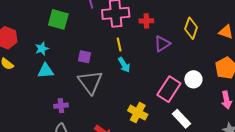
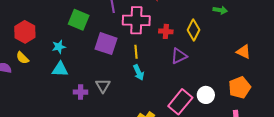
yellow diamond: (191, 28) -> (193, 30), moved
purple square: (84, 57) -> (106, 44), moved, size x1.6
gray triangle: (90, 82) -> (103, 86), size x0.6
purple cross: (61, 106) -> (81, 92), moved

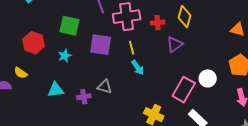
red hexagon: (25, 32) -> (34, 43), moved
cyan star: (59, 47) -> (65, 56), moved
cyan triangle: (60, 69) -> (56, 90), moved
gray triangle: (103, 86) -> (105, 87), turned -35

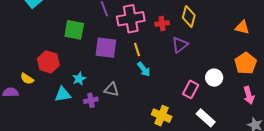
red hexagon: (34, 43) -> (48, 62), moved
cyan star: (65, 56) -> (79, 79), moved
pink rectangle: (184, 90) -> (191, 89), size x0.7

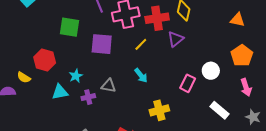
red cross: (162, 24) -> (157, 18), size x1.6
yellow line: (137, 49) -> (141, 44), moved, turned 64
cyan arrow: (144, 69) -> (141, 75), moved
yellow cross: (162, 116) -> (159, 110), turned -36
white rectangle: (206, 118) -> (219, 110), moved

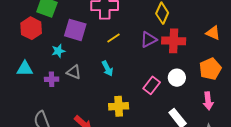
red cross: (157, 18) -> (174, 41), moved
red hexagon: (45, 60) -> (31, 28), moved
cyan star: (76, 76) -> (58, 51), moved

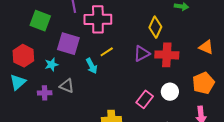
red hexagon: (31, 28) -> (23, 56), moved
cyan arrow: (107, 68) -> (92, 66), moved
cyan triangle: (25, 69) -> (18, 82), turned -42

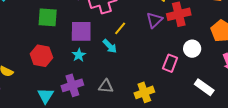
cyan star: (51, 65) -> (79, 55), moved
cyan triangle: (18, 82) -> (46, 96), moved
gray triangle: (67, 86) -> (106, 86), moved
purple cross: (45, 93) -> (72, 85), size x1.5

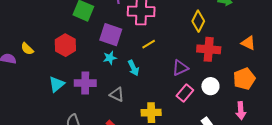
purple triangle: (154, 20) -> (180, 68), moved
cyan arrow: (110, 46) -> (133, 68), moved
cyan star: (79, 55) -> (110, 58), moved

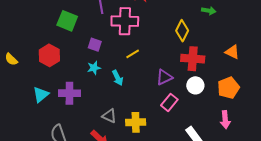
purple square: (111, 35) -> (95, 45), size x0.6
white circle: (210, 86) -> (195, 85), moved
gray triangle: (117, 94) -> (109, 116), moved

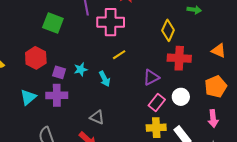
purple square: (95, 45) -> (59, 72), moved
white circle: (195, 85) -> (181, 97), moved
yellow cross: (136, 122) -> (156, 128), moved

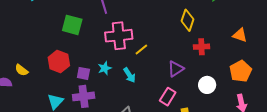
pink cross: (111, 22) -> (119, 36), moved
red cross: (179, 58) -> (201, 47), size x0.7
pink rectangle: (157, 102) -> (168, 97), moved

